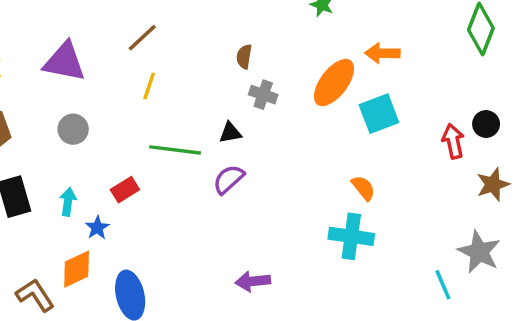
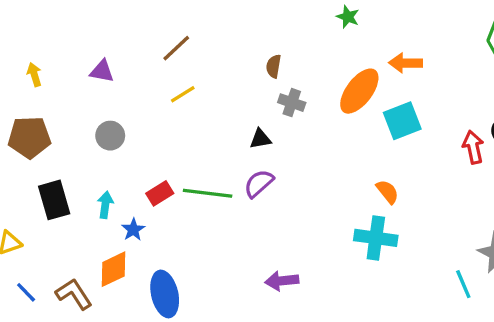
purple triangle: (64, 62) -> (102, 71), size x0.6
yellow line: (149, 86) -> (183, 94), turned 40
green line: (175, 150) -> (208, 193), moved

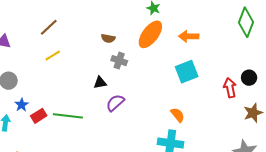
brown semicircle: (274, 66) -> (108, 38), turned -88
orange ellipse: (359, 91) -> (150, 34), moved
purple semicircle: (259, 183) -> (115, 103), moved
blue star: (133, 230) -> (22, 105), moved

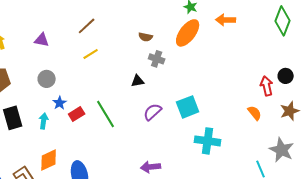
orange arrow: (189, 36) -> (226, 20), moved
cyan square: (187, 72) -> (188, 107), moved
purple semicircle: (115, 103) -> (153, 112), moved
orange semicircle: (178, 115) -> (255, 113), moved
green line: (68, 116) -> (106, 114), turned 52

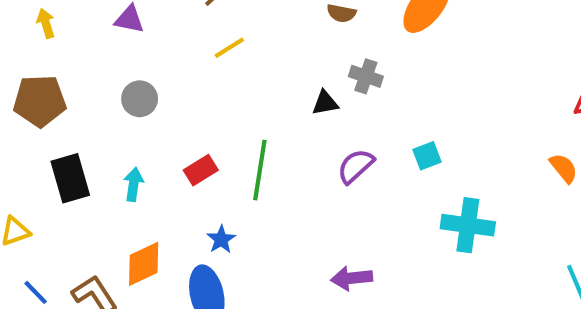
gray cross: (157, 59) -> (366, 76), moved
blue star: (60, 103) -> (221, 239), moved
cyan square: (188, 107) -> (427, 156), size x0.6
green line: (106, 114) -> (260, 170), turned 40

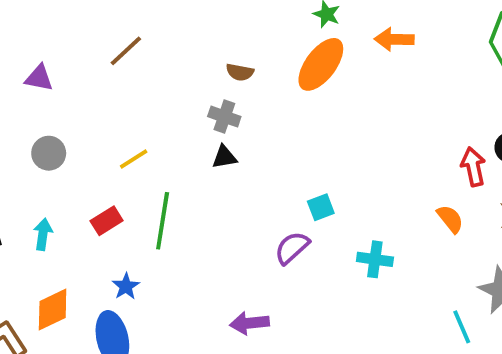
yellow line: (229, 48) -> (134, 159), moved
gray cross: (366, 76) -> (224, 117), moved
purple semicircle: (356, 166) -> (292, 248), moved
cyan cross: (468, 225) -> (375, 259), moved, size x0.7

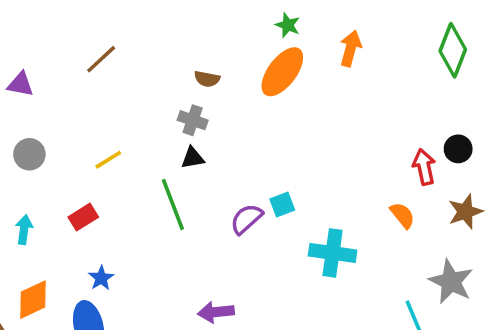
orange arrow: (394, 39) -> (350, 48), turned 104
green line: (163, 221) -> (173, 204), moved, turned -30
purple semicircle: (292, 248) -> (246, 219), moved
cyan cross: (375, 259) -> (333, 253), size x1.4

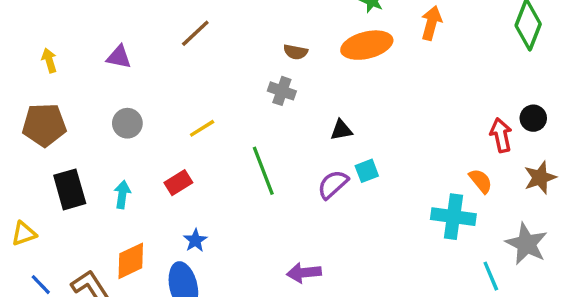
orange ellipse: (282, 72) -> (367, 45), turned 39
black triangle: (193, 158) -> (341, 130), moved
cyan cross: (333, 253) -> (453, 217), moved

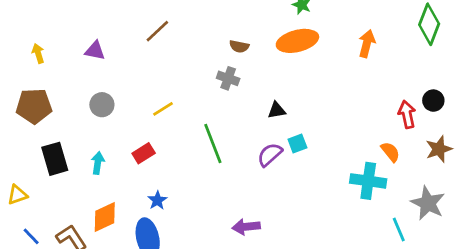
orange arrow: (431, 23) -> (367, 44), moved

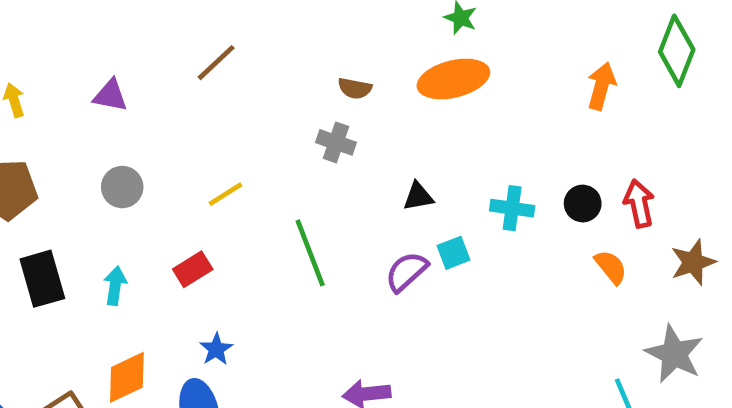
orange arrow: (367, 44) -> (601, 86), moved
black circle: (433, 101) -> (583, 204), moved
cyan cross: (368, 181) -> (512, 208), moved, size x0.7

